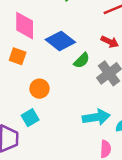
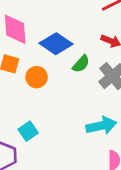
orange circle: (40, 89) -> (37, 77), moved

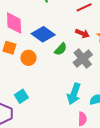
cyan arrow: (101, 126) -> (74, 94), turned 120

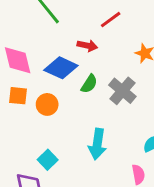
red arrow: (82, 33) -> (87, 46), moved
cyan arrow: (74, 94) -> (97, 144), moved

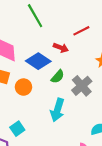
cyan arrow: (97, 144) -> (57, 110), moved

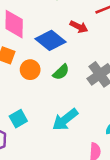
green semicircle: (58, 77) -> (61, 72), moved
cyan arrow: (57, 110) -> (65, 120), moved, turned 30

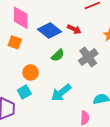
red arrow: (79, 27) -> (74, 29), moved
orange circle: (30, 70) -> (30, 72), moved

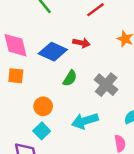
gray cross: (88, 57) -> (106, 85), moved
cyan arrow: (61, 93) -> (85, 121), turned 35

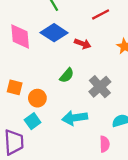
blue diamond: (53, 52) -> (54, 33), moved
orange square: (16, 76) -> (15, 87), moved

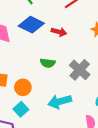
green semicircle: (67, 75) -> (48, 63), turned 64

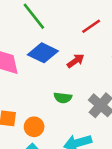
red arrow: (59, 32) -> (76, 61), turned -48

